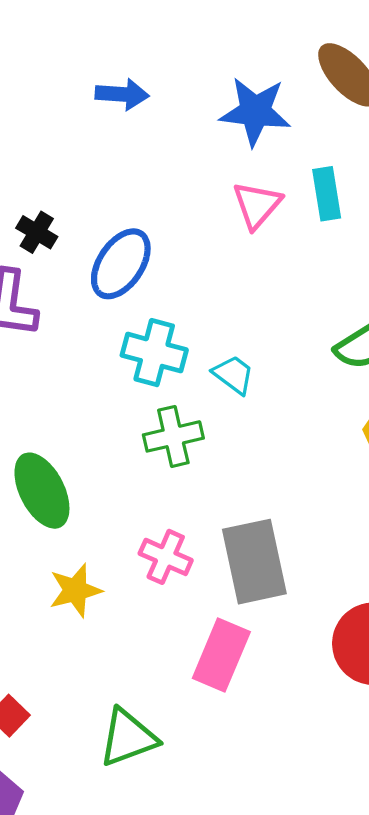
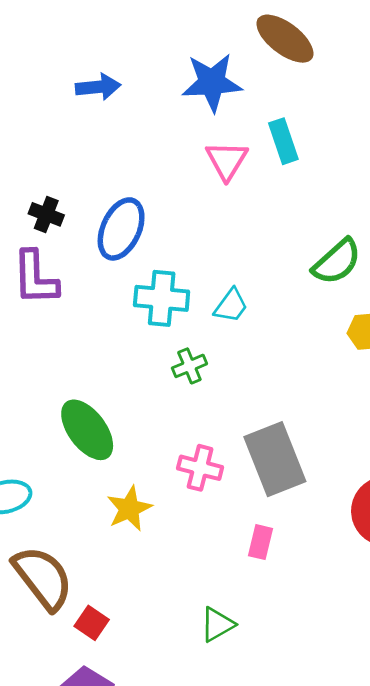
cyan trapezoid: (233, 375) -> (231, 306), turned 99
green cross: (173, 436) -> (189, 366), size x0.7
pink rectangle: (221, 655) -> (261, 542), size x0.6
green triangle: (128, 738) -> (217, 624), moved, size x0.7

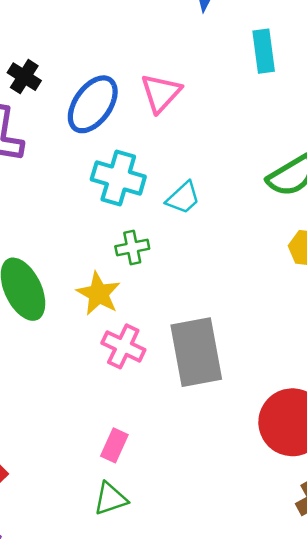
pink triangle: (227, 160) -> (161, 93), moved
yellow star: (129, 509) -> (99, 294), moved, turned -30
pink rectangle: (261, 542) -> (114, 445), moved

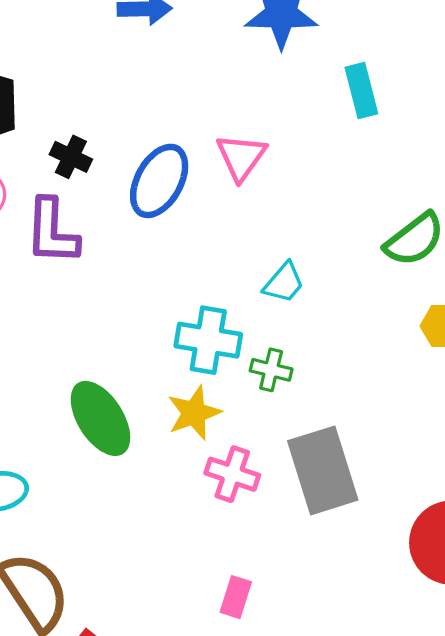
cyan cross: (118, 178) -> (208, 340), moved
green cross: (132, 247) -> (271, 370), moved, turned 32
yellow star: (99, 294) -> (194, 413), turned 30

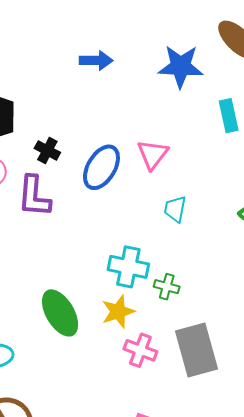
cyan trapezoid: (284, 283) -> (175, 209), moved, turned 148

